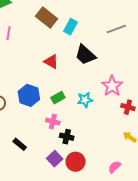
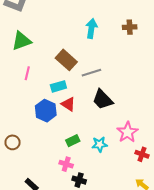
cyan rectangle: (70, 27) -> (58, 86), moved, turned 42
gray line: (116, 29) -> (91, 73), moved
blue hexagon: (29, 95) -> (46, 111), moved

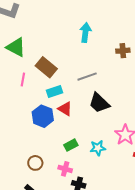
brown cross: (130, 27) -> (123, 51), moved
green triangle: (21, 41) -> (16, 47), turned 50
brown rectangle: (66, 60) -> (46, 67), moved
brown circle: (13, 142) -> (35, 163), moved

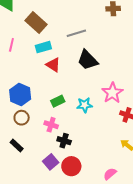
pink line: (23, 80) -> (11, 45), moved
blue hexagon: (43, 116) -> (20, 95), moved

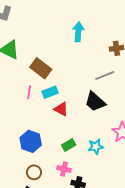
gray line: (76, 33) -> (105, 75), moved
pink line: (11, 45) -> (29, 92), moved
brown circle: (22, 118) -> (34, 172), moved

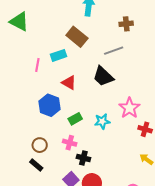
brown rectangle: (41, 68) -> (77, 37), moved
cyan rectangle: (50, 92) -> (59, 55), moved
blue hexagon: (31, 141) -> (49, 105), moved

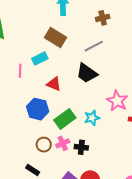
green rectangle: (75, 119) -> (65, 119), size x1.5
pink cross: (70, 143) -> (63, 143), turned -32
brown circle: (40, 145) -> (44, 145), moved
black cross: (83, 158) -> (81, 147), moved

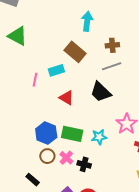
brown cross: (103, 18) -> (112, 45), moved
blue hexagon: (38, 109) -> (46, 133), moved
green rectangle: (65, 119) -> (72, 134), turned 40
pink cross: (63, 143) -> (66, 158), turned -32

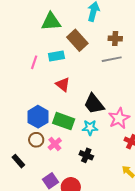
green triangle: (18, 36) -> (51, 22), moved, turned -40
black trapezoid: (101, 92) -> (94, 104), moved
black cross: (84, 164) -> (86, 155), moved

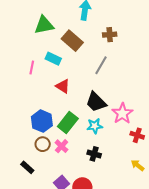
cyan rectangle: (56, 56) -> (53, 59), turned 42
gray line: (112, 59) -> (101, 65), moved, turned -42
green rectangle: (64, 121) -> (68, 122), turned -65

